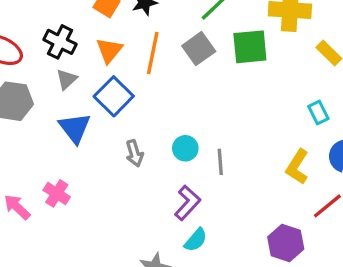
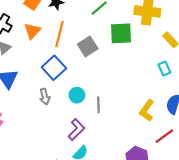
gray square: (199, 49) -> (88, 46), moved
blue square: (114, 96) -> (54, 68), moved
cyan rectangle: (318, 113) -> (164, 68), moved

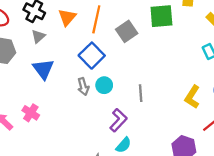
cyan circle: (77, 95) -> (104, 85), moved

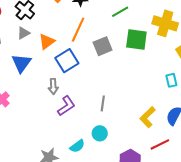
orange triangle: (67, 17) -> (47, 42), moved
cyan circle: (104, 85) -> (100, 133), moved
purple L-shape: (118, 120) -> (66, 106), moved

